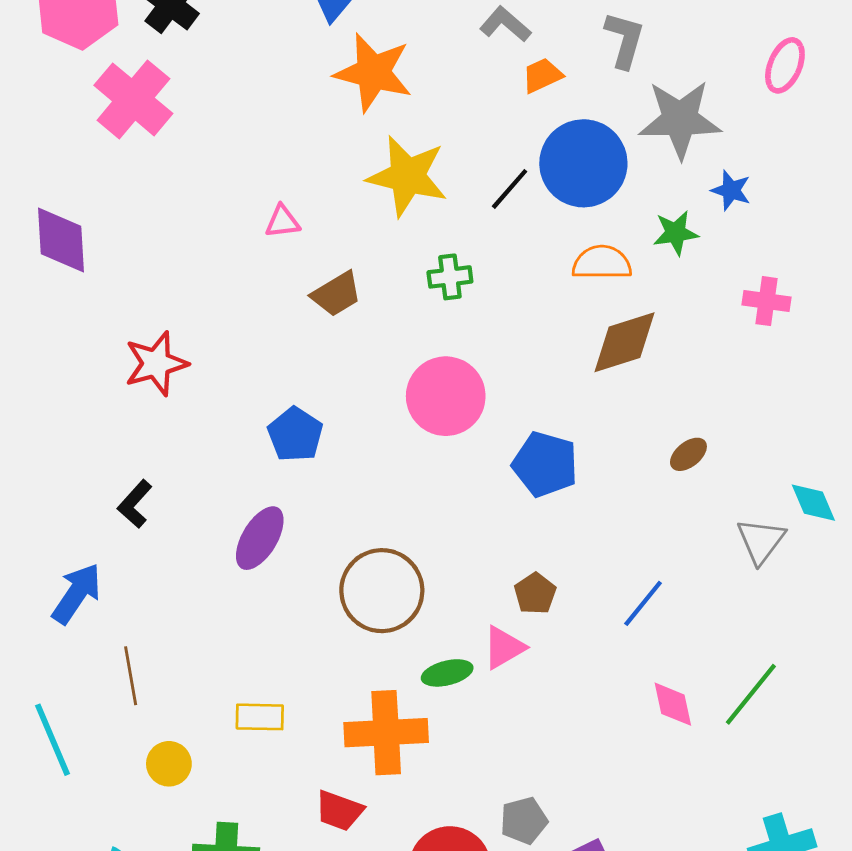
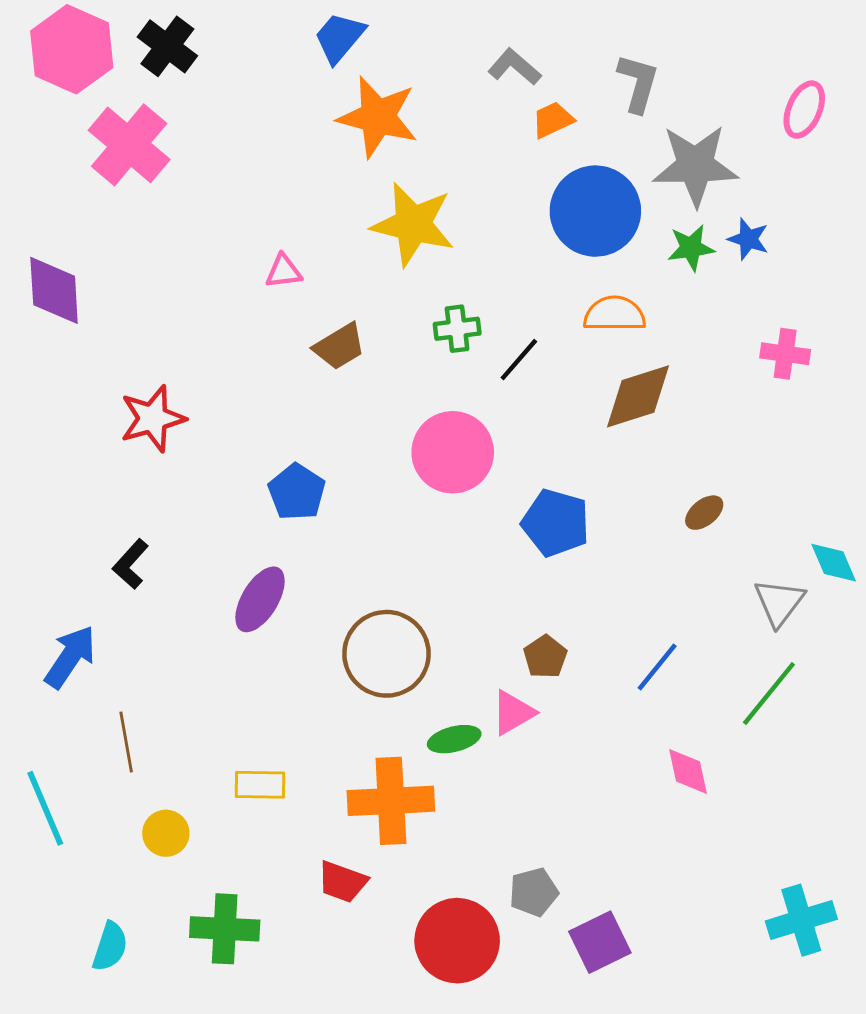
black line: (510, 189) -> (519, 360), moved
green star: (676, 233) -> (691, 248), moved
green line: (751, 694) -> (769, 694), moved

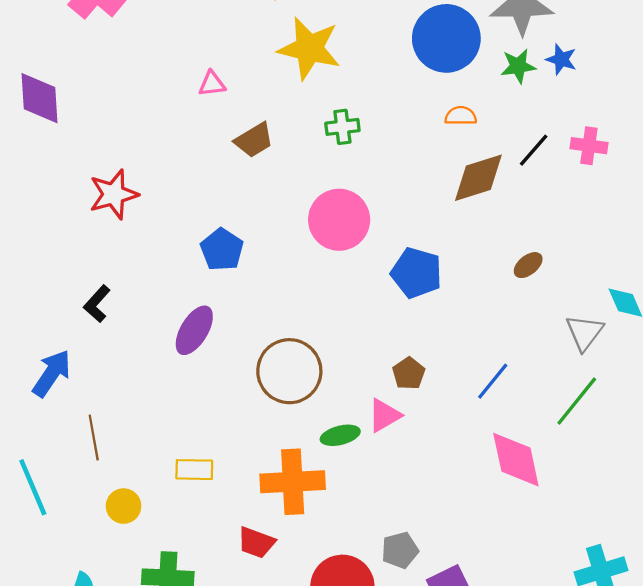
orange semicircle: (614, 314) -> (461, 116), size x0.7
black line: (519, 360) -> (534, 150), moved
pink diamond: (688, 771) -> (516, 460), size x1.6

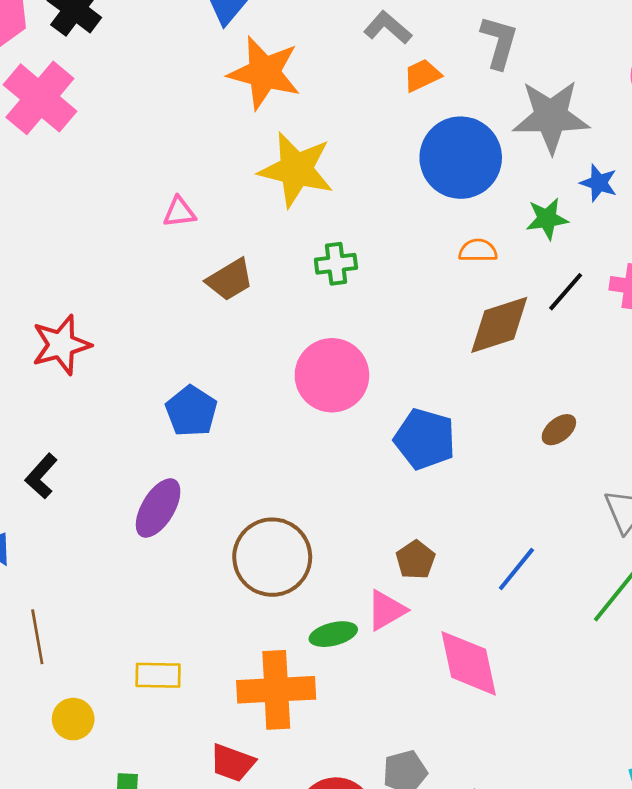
green star: (518, 66) -> (547, 219), moved
pink diamond: (516, 460) -> (469, 663), moved

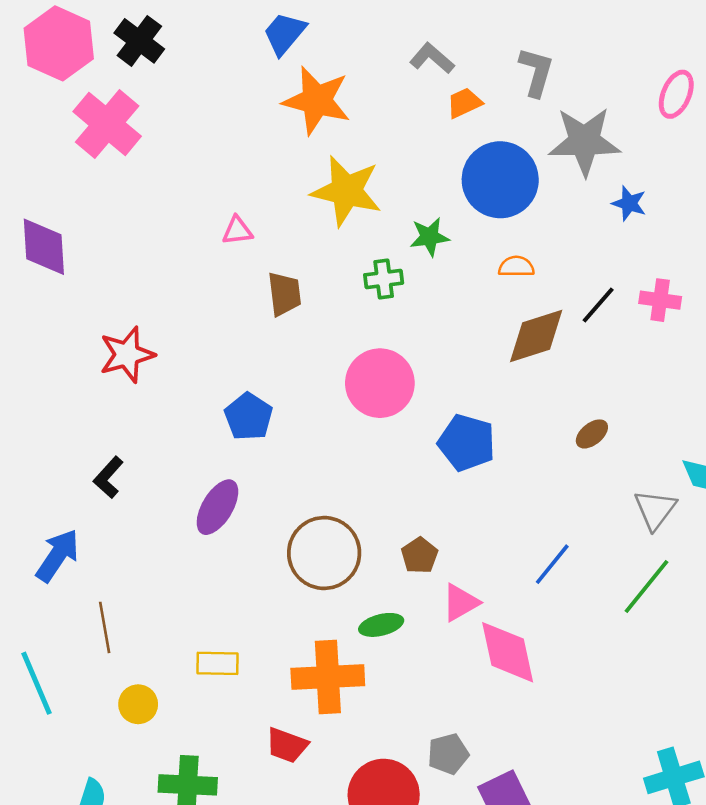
green star: (547, 219) -> (430, 237), moved
brown trapezoid: (230, 280) -> (284, 294), turned -66
brown pentagon: (416, 560) -> (420, 555), moved
pink triangle: (386, 610) -> (460, 603), moved

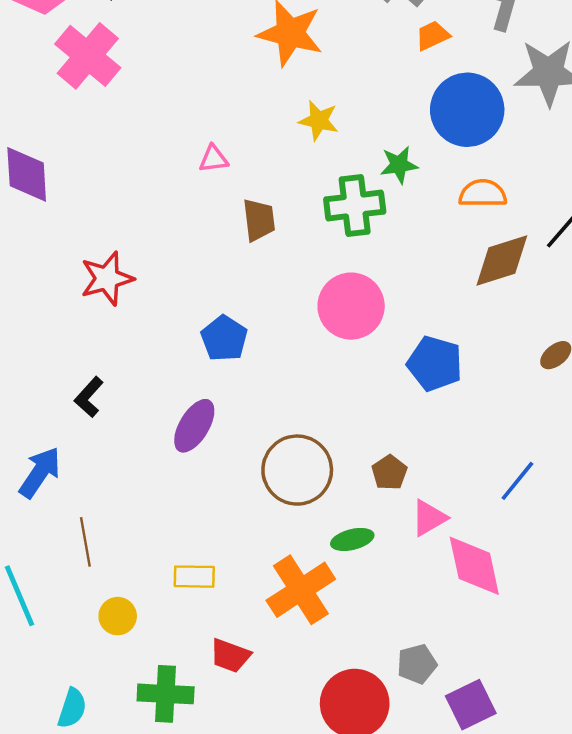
yellow star: (346, 191) -> (319, 121), size x0.6
orange semicircle: (516, 267) -> (483, 194), size x1.4
green cross: (384, 279) -> (355, 206), size x1.6
orange cross: (328, 677) -> (301, 590), turned -30
red trapezoid: (287, 745) -> (230, 656), moved

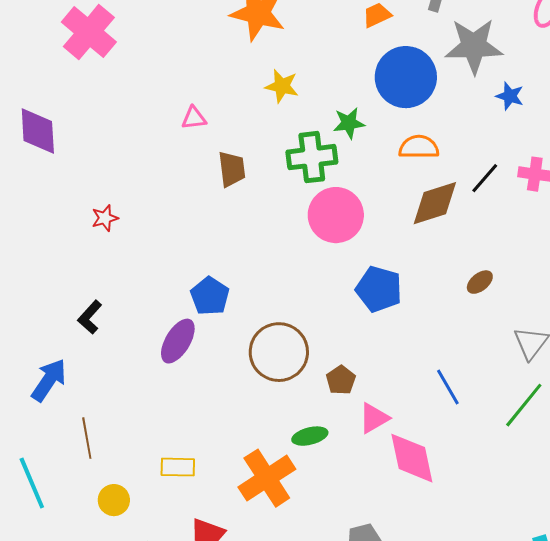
red star: (107, 279) -> (105, 218), size x0.6
pink circle: (351, 306) -> (336, 215), moved
blue pentagon: (224, 338) -> (210, 296), moved
brown circle: (297, 470) -> (279, 352), moved
blue line: (517, 481) -> (448, 387), turned -69

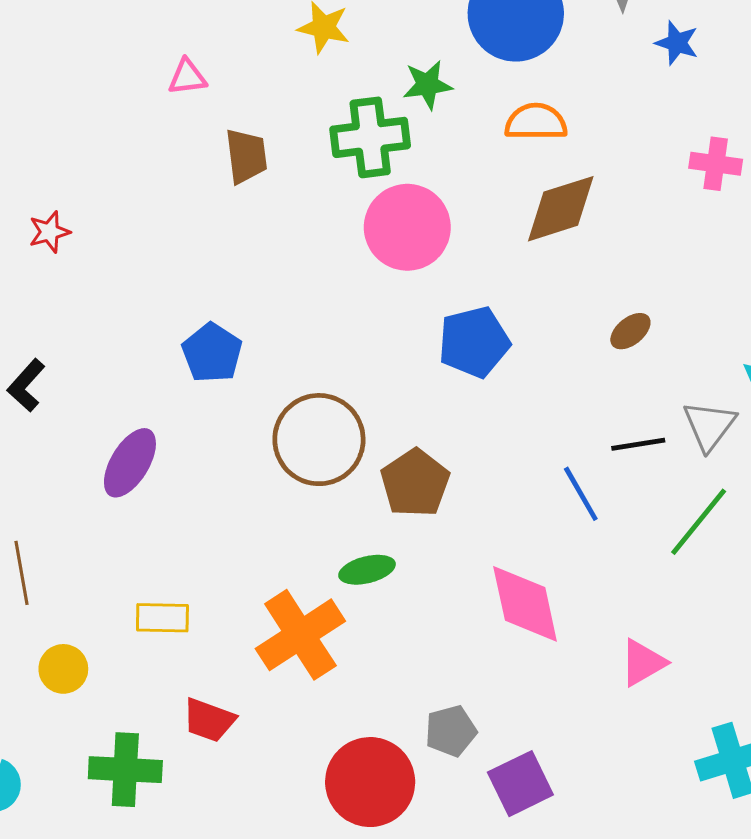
black line: (485, 178) -> (638, 444), moved, turned 40
blue pentagon: (379, 289) -> (474, 342), turned -30
purple ellipse: (178, 341) -> (130, 463), moved
brown pentagon: (341, 380) -> (415, 483), size x1.5
pink triangle: (374, 418) -> (643, 663), moved

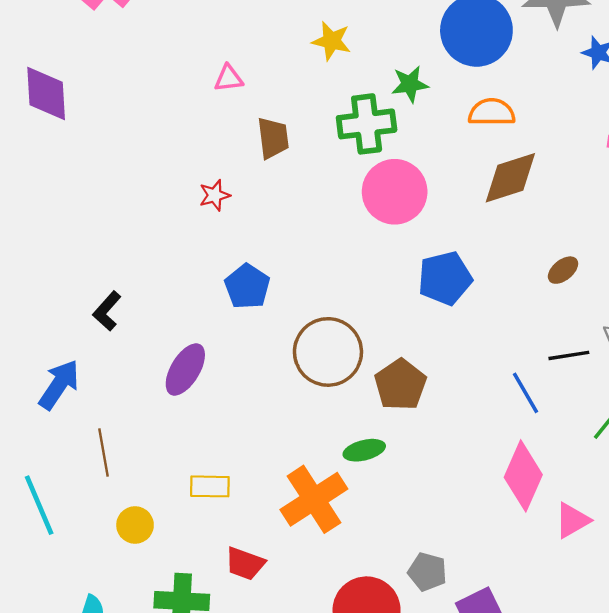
red star: (49, 232) -> (215, 195), moved
pink diamond: (525, 604) -> (523, 476), moved, turned 36
gray pentagon: (451, 731) -> (427, 572), turned 30

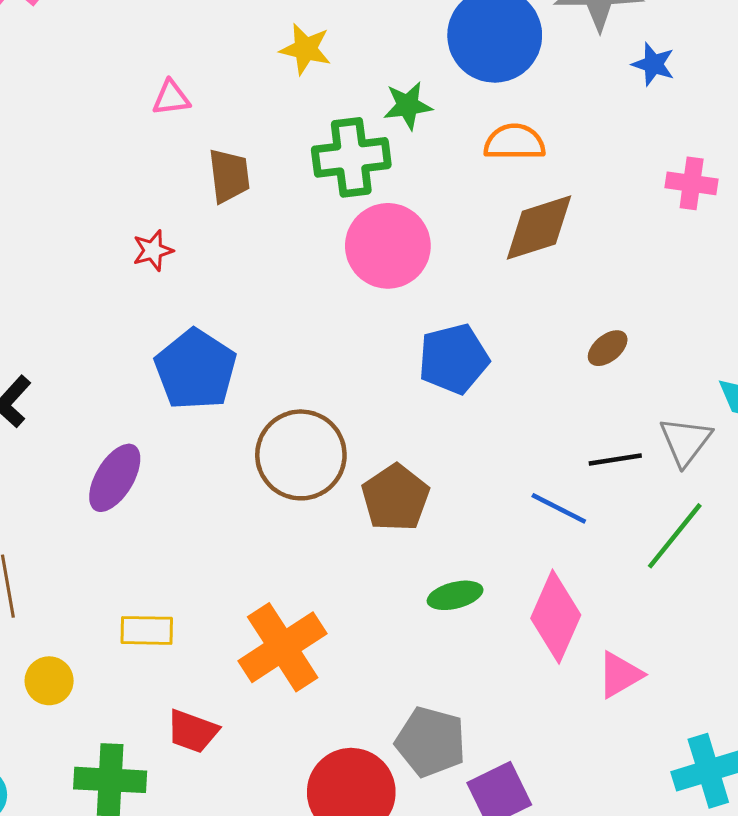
blue pentagon: (247, 286) -> (196, 369), size x1.4
blue line: (526, 393) -> (559, 508), turned -33
green ellipse: (364, 450) -> (455, 595), moved
gray pentagon: (427, 572) -> (431, 742), size x1.4

